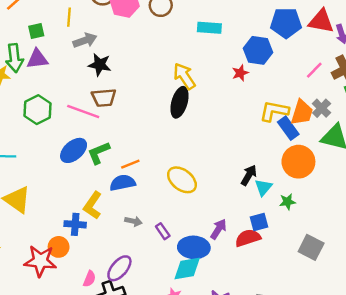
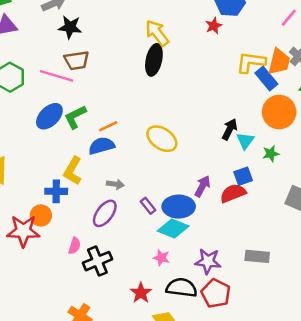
purple rectangle: (163, 231) -> (148, 206), moved
purple ellipse: (119, 268) -> (105, 213), moved
cyan diamond: (187, 269) -> (173, 229), turned 36

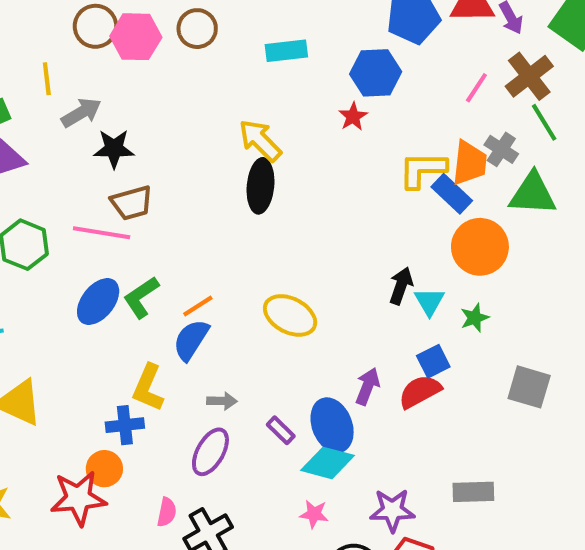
blue semicircle: (102, 146) -> (191, 340), turned -35
blue ellipse: (179, 207) -> (332, 425), turned 76

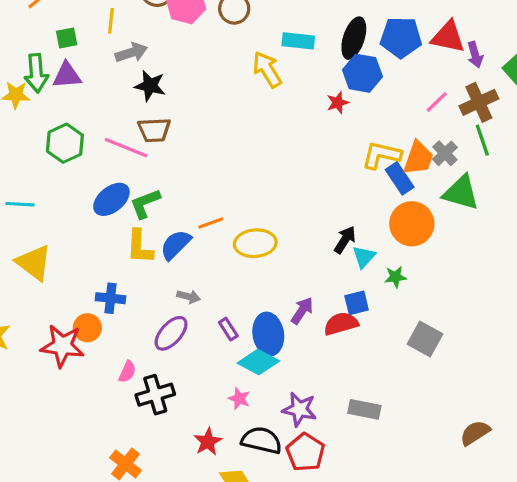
yellow arrow: (260, 140) -> (267, 69), moved
black ellipse: (261, 186) -> (354, 38), moved
orange line: (198, 306) -> (211, 223), moved
yellow ellipse: (290, 315) -> (255, 243), turned -45
yellow L-shape: (148, 388) -> (140, 247), moved, turned -33

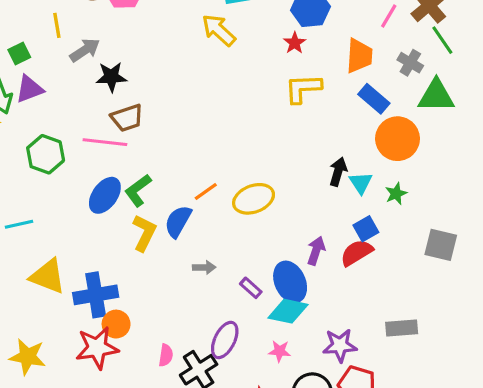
yellow L-shape: (381, 155) -> (303, 88), moved
orange trapezoid: (418, 158) -> (359, 56), moved
yellow L-shape: (140, 247) -> (144, 233), turned -141
blue cross: (111, 298) -> (96, 295), moved, size x1.5
purple ellipse: (171, 333) -> (225, 340), moved

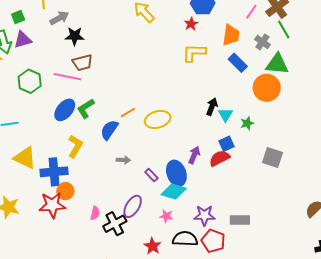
orange circle: (398, 139) -> (267, 88), moved
yellow L-shape: (144, 233) -> (75, 146), moved
gray rectangle: (402, 328) -> (240, 220), moved

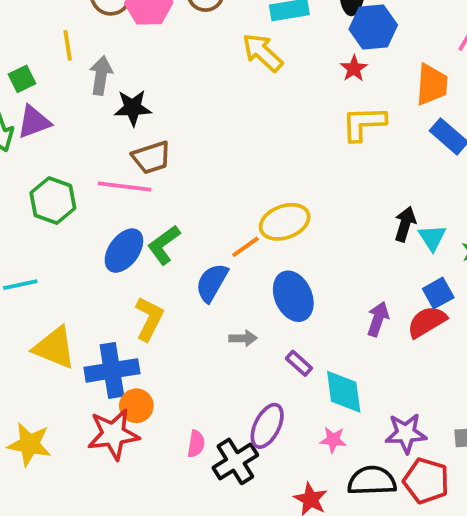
gray arrow: (59, 18) -> (101, 75), turned -48
yellow ellipse: (158, 119) -> (285, 222), moved
blue ellipse: (176, 173) -> (293, 296), moved
cyan diamond: (174, 192) -> (344, 392), turned 70

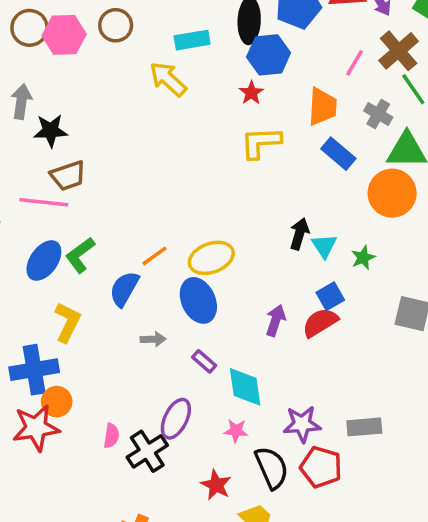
yellow ellipse: (285, 222) -> (211, 258), moved
black semicircle: (372, 481) -> (272, 468), turned 69

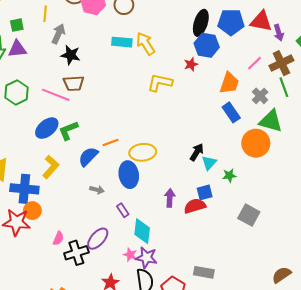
cyan rectangle: (192, 40) -> (122, 42), moved
yellow L-shape: (261, 143) -> (160, 83), moved
purple arrow: (276, 320) -> (170, 198), turned -30
purple star: (302, 424) -> (146, 258), moved

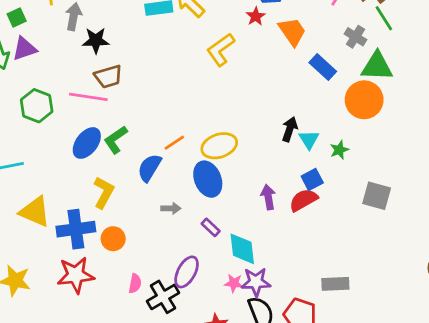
yellow L-shape: (160, 83) -> (221, 50), turned -35
orange trapezoid: (229, 83) -> (292, 32), moved, turned -40
orange circle: (32, 211) -> (113, 239), moved

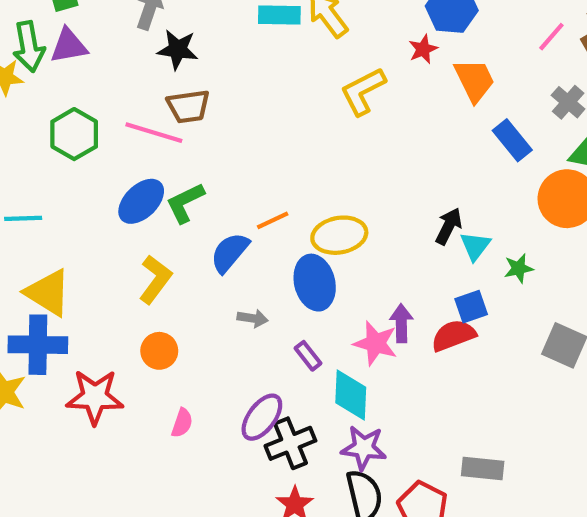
blue cross: (76, 229) -> (38, 345), moved
pink star: (234, 283) -> (376, 343), moved, size x1.5
black cross: (163, 297) -> (290, 443), moved

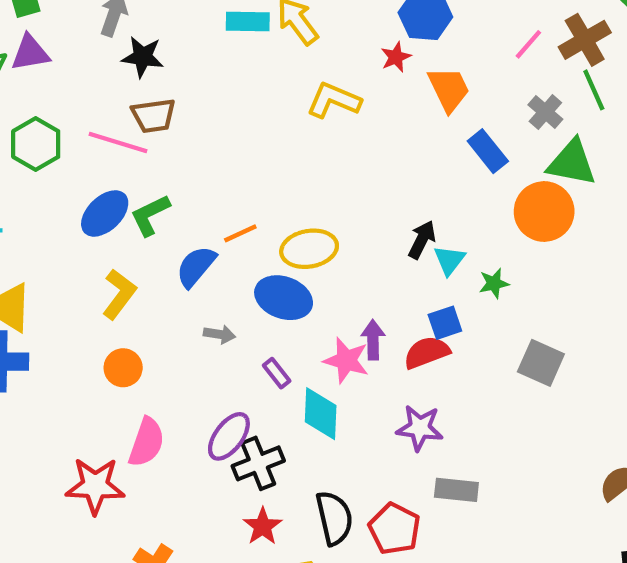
yellow L-shape: (363, 91) -> (334, 100), turned 50
blue ellipse: (315, 283) -> (284, 298), turned -56
red star: (95, 397) -> (95, 486), moved
pink semicircle: (182, 423) -> (146, 442), size x1.6
purple star: (364, 448) -> (420, 428), moved

